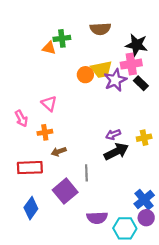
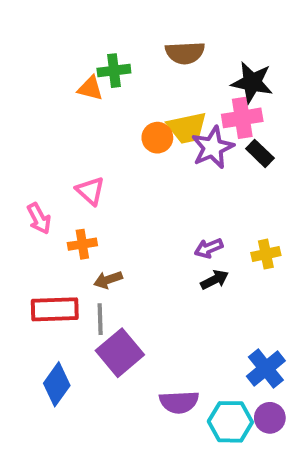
black arrow: (116, 152) -> (215, 280), size x0.6
gray line: (86, 173) -> (100, 319), moved
purple circle: (146, 218) -> (270, 418), moved

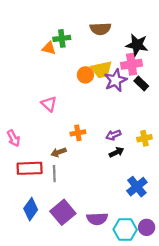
pink arrow: (39, 219) -> (13, 138), moved
orange cross: (82, 244) -> (78, 133), moved
purple square: (120, 353) -> (63, 212), moved
blue cross: (266, 369) -> (137, 187), moved

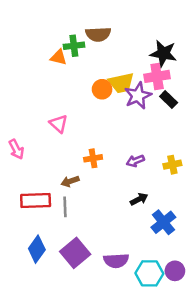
brown semicircle: (100, 29) -> (98, 34), moved
pink arrow: (13, 138) -> (16, 149), moved
black arrow: (117, 152) -> (139, 199), moved

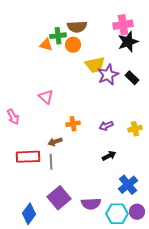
black star: (163, 53) -> (128, 42), turned -30
pink cross: (157, 76) -> (123, 25), moved
orange circle: (102, 89) -> (73, 45), moved
blue cross: (163, 222) -> (128, 185), moved
blue diamond: (37, 249) -> (29, 214), moved

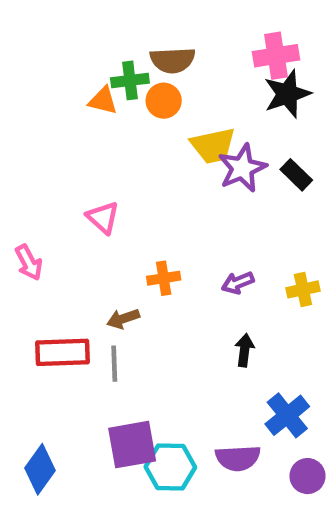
black arrow: (109, 156) -> (245, 350), turned -56
purple square: (59, 198) -> (132, 445), turned 30
purple semicircle: (91, 204) -> (238, 458), moved
blue diamond: (29, 214) -> (40, 469), moved
cyan hexagon: (117, 214) -> (170, 467), moved

